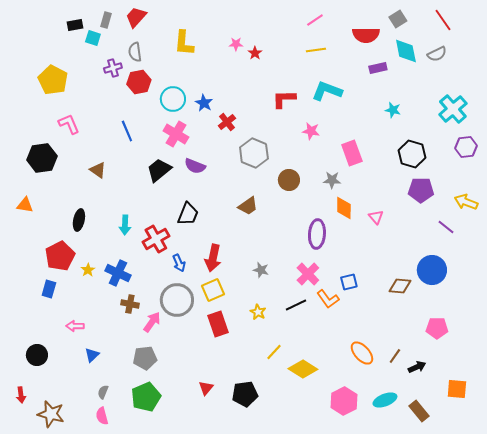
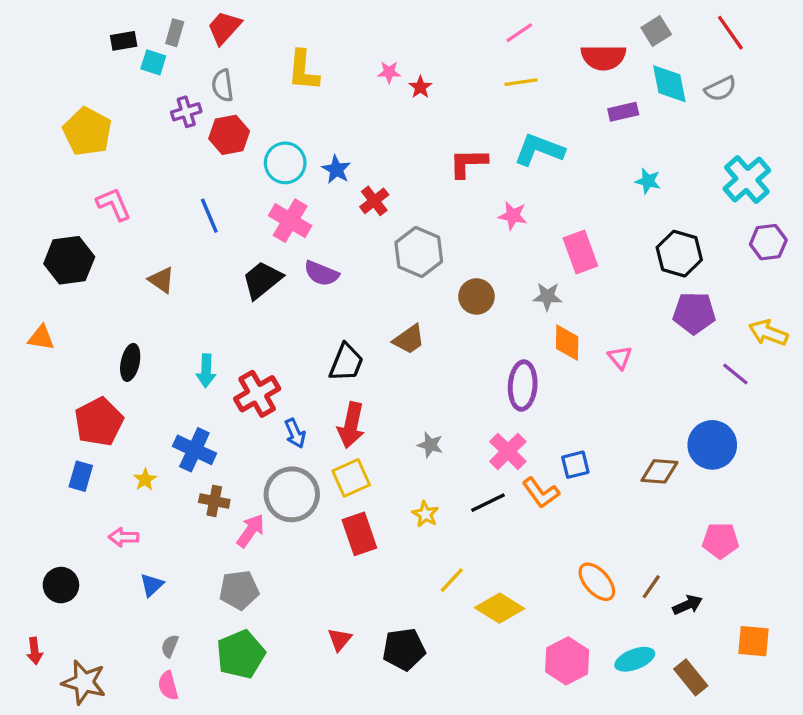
black trapezoid: (188, 214) -> (346, 362), moved
yellow star: (88, 270) -> (145, 480), moved

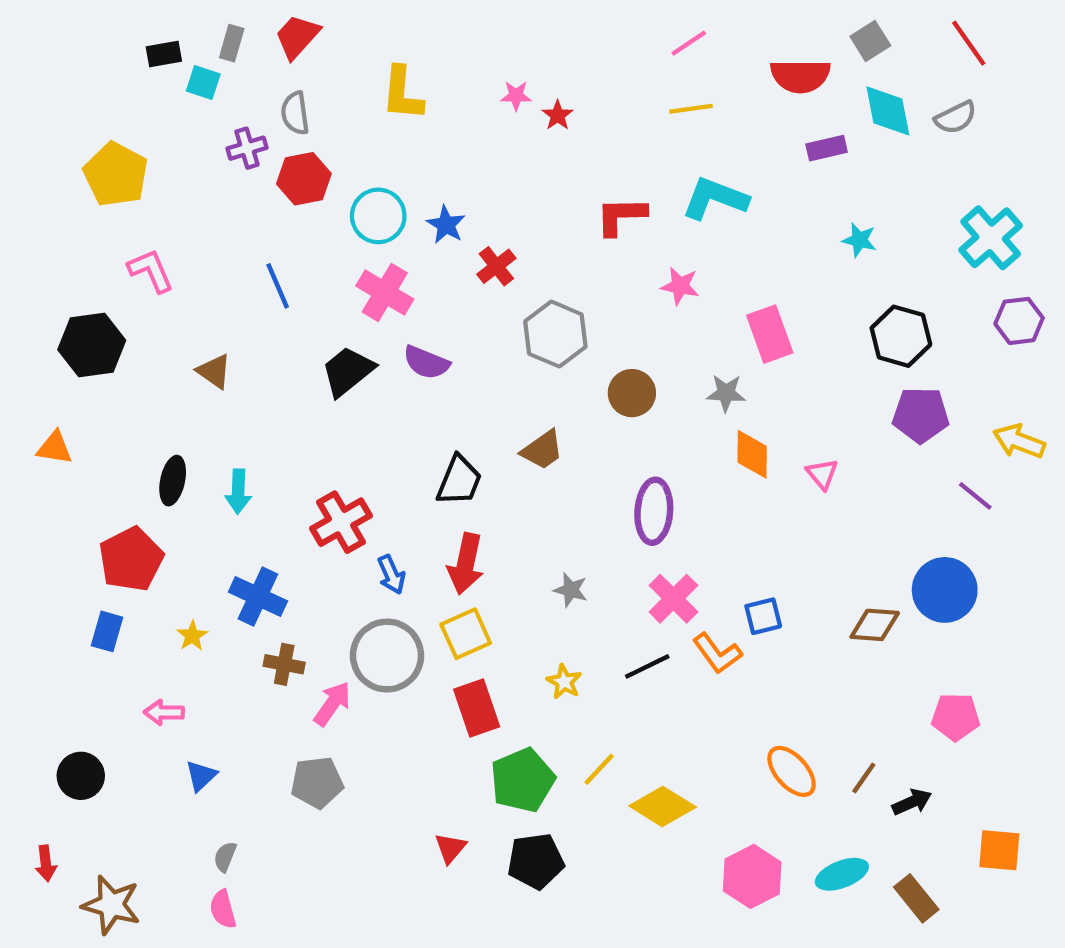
cyan arrow: (206, 371) -> (238, 491), moved
purple ellipse: (523, 386) -> (654, 511), moved
green pentagon: (241, 654) -> (523, 780), moved

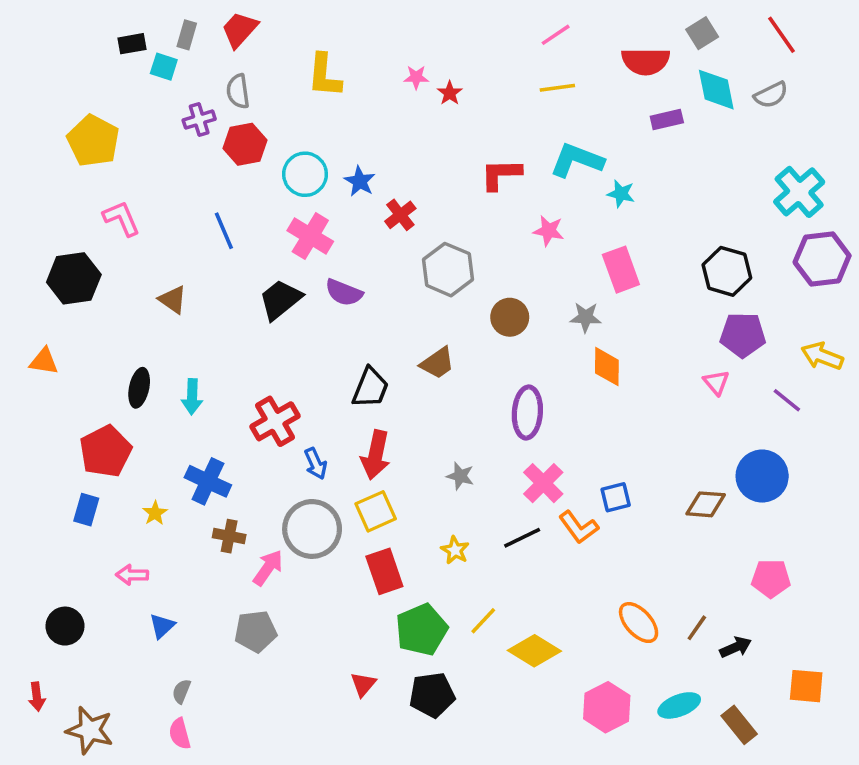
cyan star: (859, 240) -> (621, 194), moved
purple hexagon: (1019, 321) -> (822, 259), size x1.4
pink triangle: (822, 474) -> (716, 382), moved

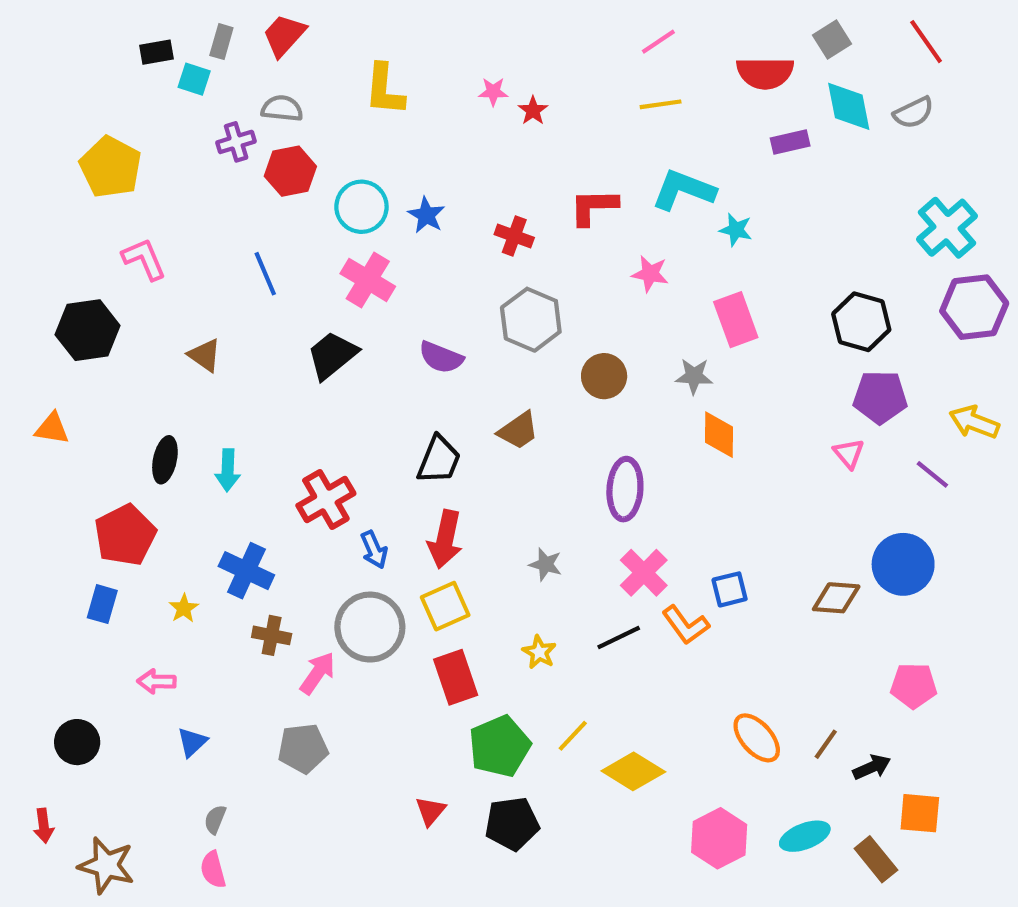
gray semicircle: (238, 91) -> (282, 108), turned 104
red cross: (400, 215) -> (514, 236), moved, turned -32
purple semicircle: (344, 292) -> (441, 357), moved
orange square: (806, 686) -> (920, 813), moved

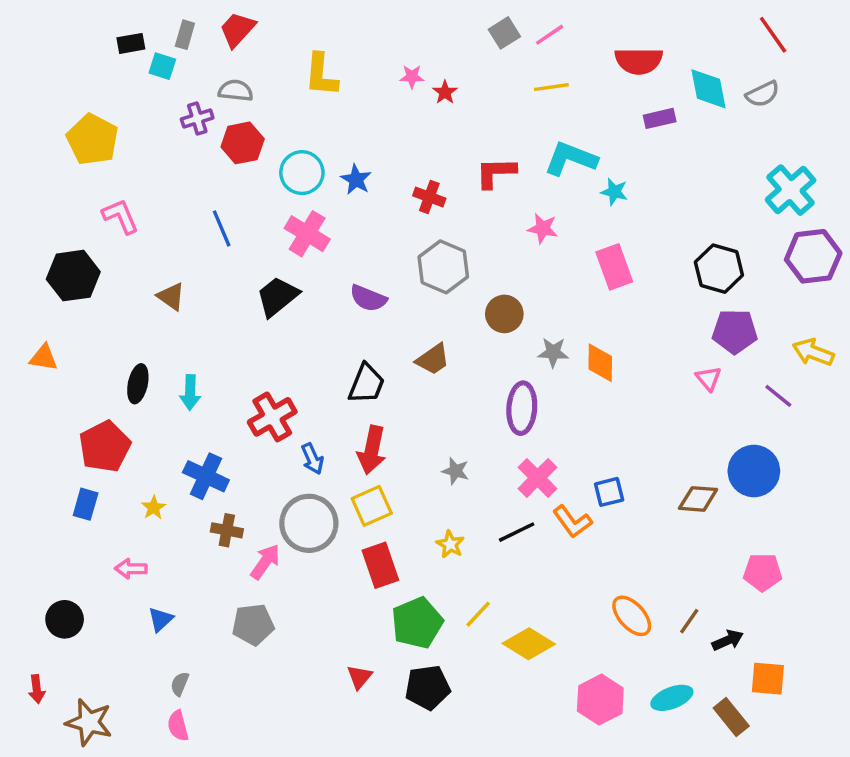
gray square: (832, 39) -> (504, 33), moved
gray star: (694, 376) -> (553, 352), moved

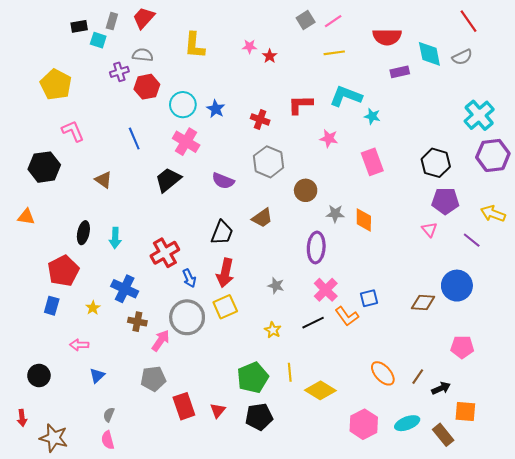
red rectangle: (380, 565) -> (184, 406), moved
yellow line: (478, 614) -> (290, 372), turned -48

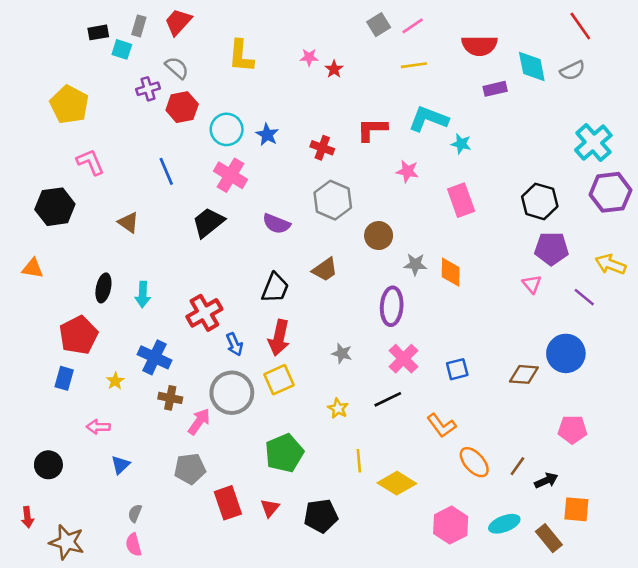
gray semicircle: (143, 55) -> (177, 68), turned 36
orange L-shape: (347, 316) -> (441, 425), moved
green pentagon: (253, 378) -> (284, 453), moved

